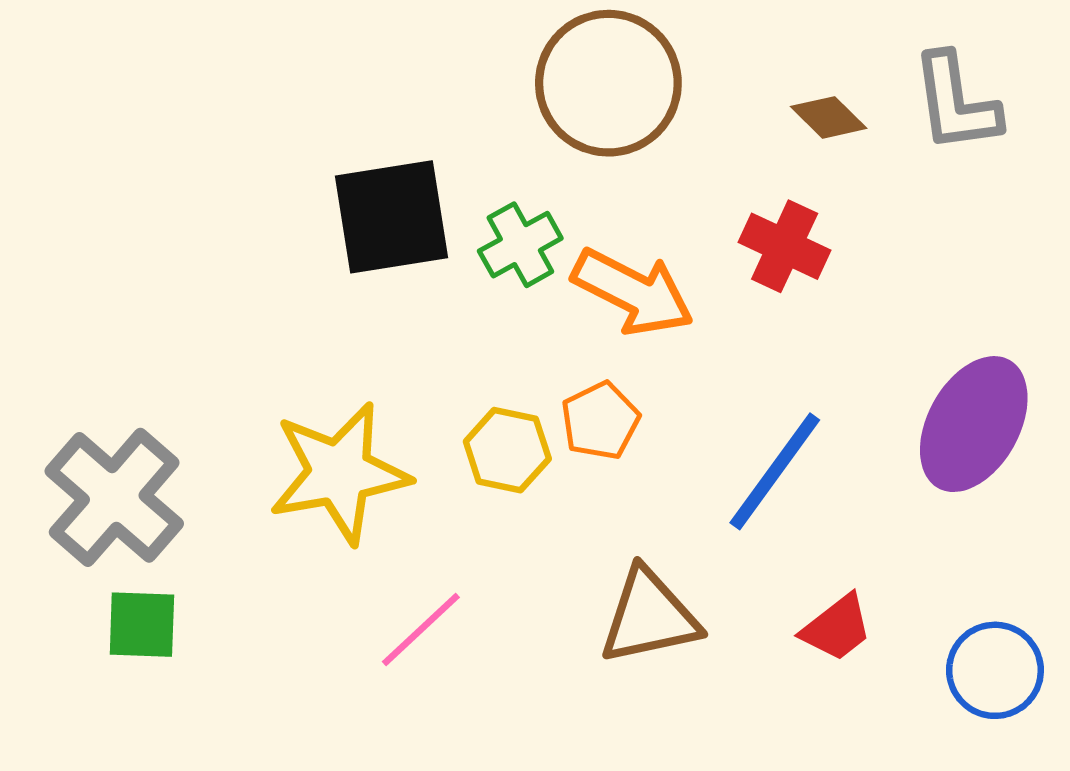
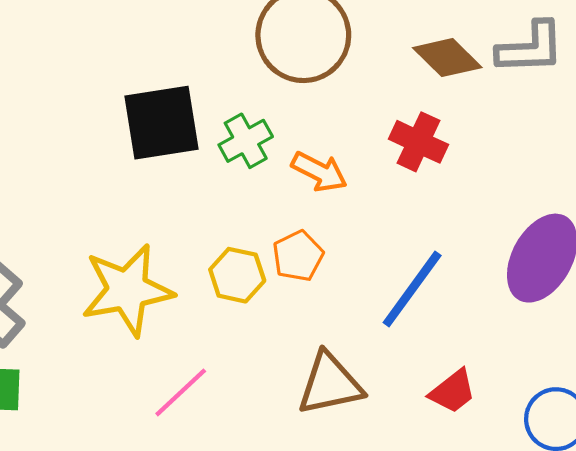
gray L-shape: (956, 103) -> (530, 48), turned -84
brown diamond: (829, 117) -> (447, 58), size x1.4
orange arrow: (633, 292) -> (319, 172), size x0.7

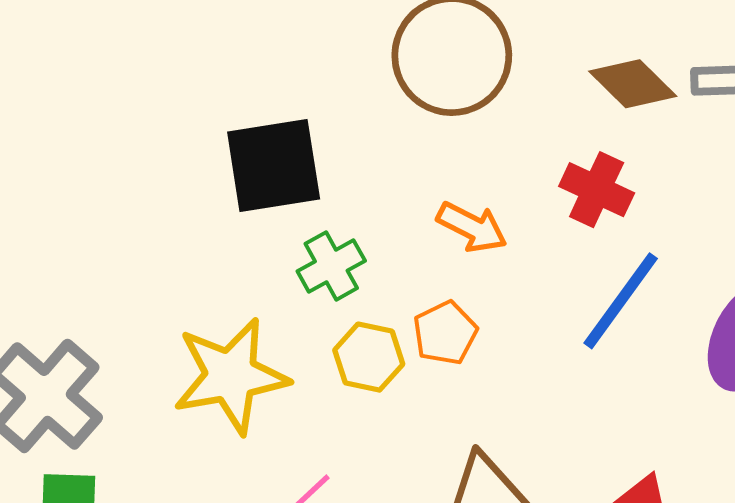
green cross: (246, 141) -> (331, 266), moved
blue line: (412, 289) -> (621, 301), moved

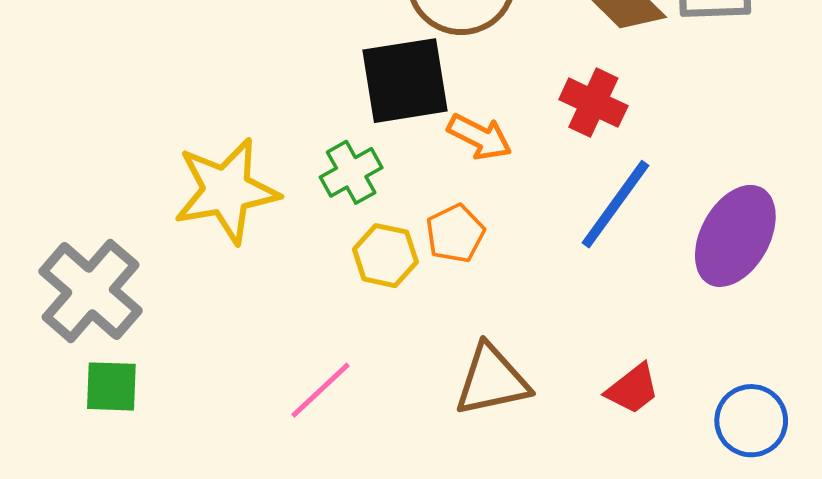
black square: (274, 165) -> (405, 81), moved
yellow star: (231, 376) -> (226, 191), moved

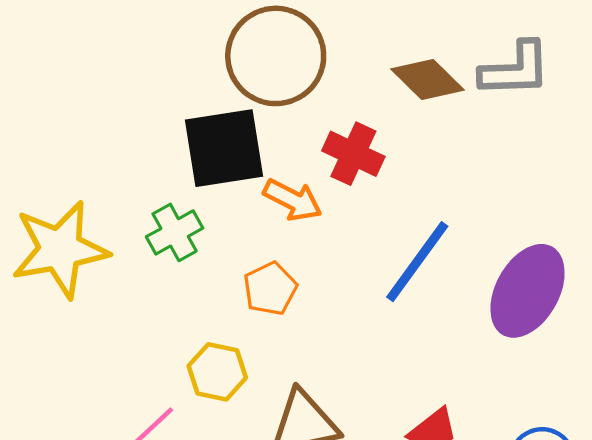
red cross: (593, 103) -> (353, 154), moved
yellow hexagon: (385, 256) -> (217, 372), moved

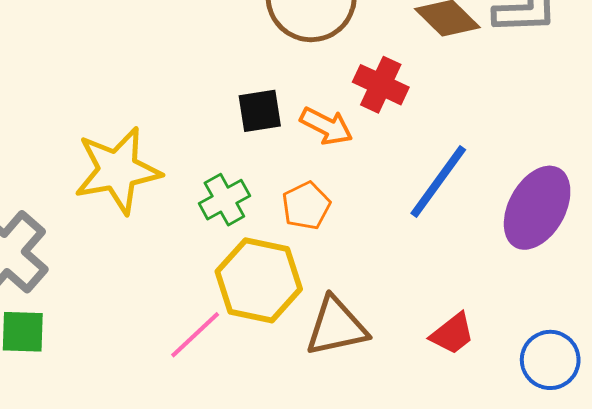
black square: (224, 148) -> (260, 111), moved, size x0.6
green cross: (175, 232) -> (224, 200), moved
yellow hexagon: (217, 372) -> (259, 280), size x1.6

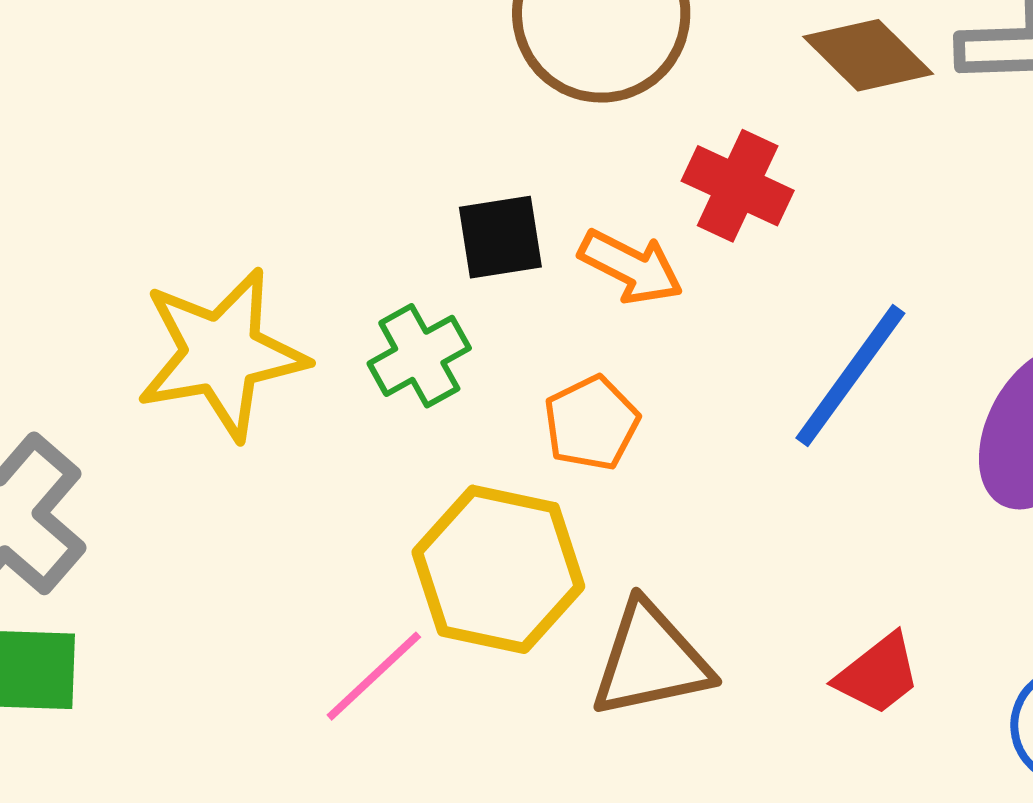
green cross: (224, 200) -> (419, 356), moved

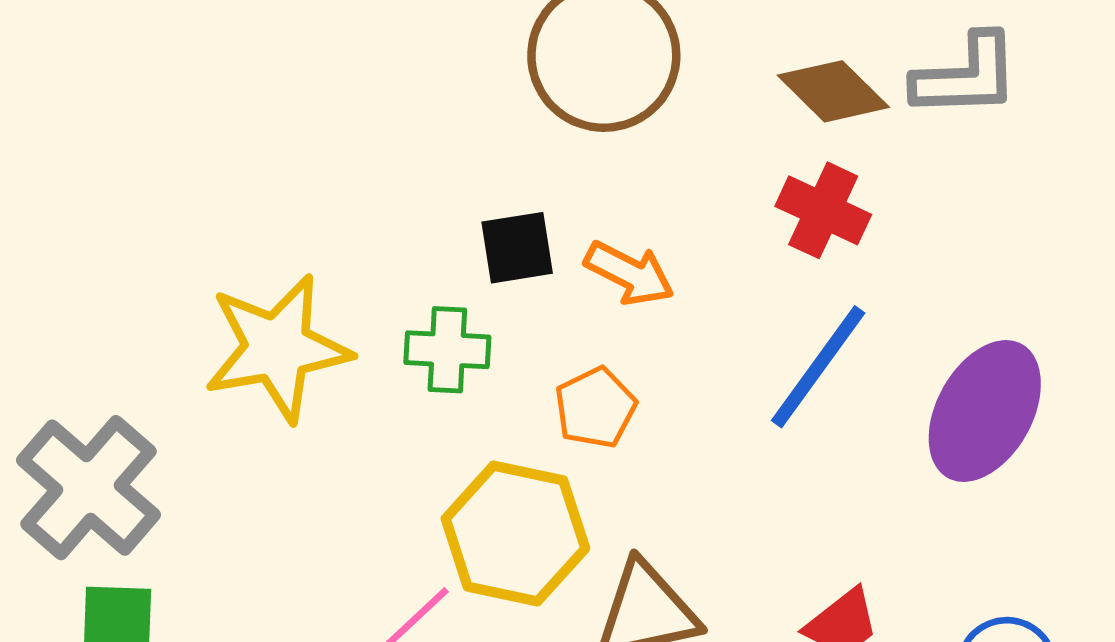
red cross: (738, 186) -> (823, 210), moved
green cross: (419, 356) -> (447, 350), turned 32

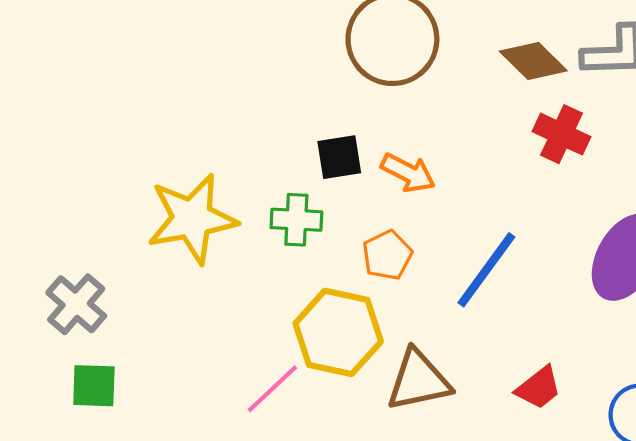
red cross: (823, 210) -> (562, 134), moved
blue line: (818, 367) -> (486, 270), moved
gray cross: (89, 488) -> (76, 304), size x0.7

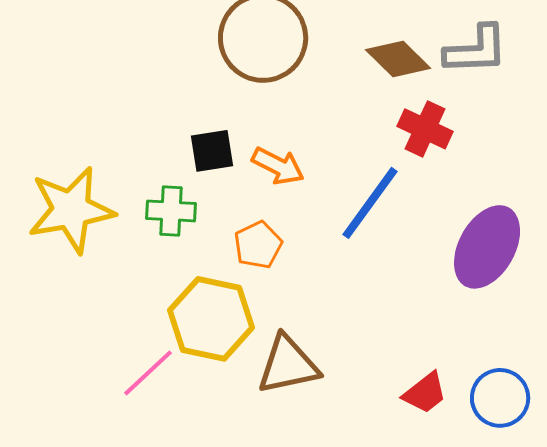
blue line: (486, 270) -> (370, 203), moved
red trapezoid: (539, 388) -> (425, 393), moved

